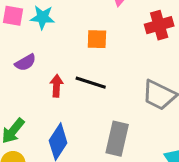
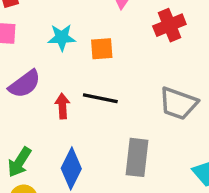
cyan star: (43, 17) -> (62, 37), moved
purple semicircle: (25, 62) -> (25, 84), size x1.4

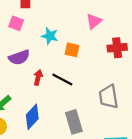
gray trapezoid: (178, 103) -> (109, 97), turned 45
gray rectangle: (137, 157) -> (74, 122), turned -40

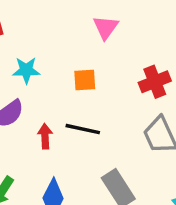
cyan star: (50, 36) -> (26, 70), moved
red cross: (117, 48) -> (155, 82), moved

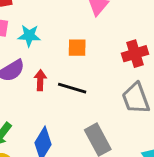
red arrow: (45, 136) -> (40, 80), moved

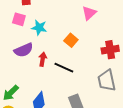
orange square: (77, 48) -> (71, 40), turned 32

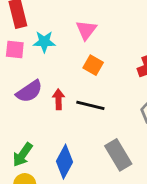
pink triangle: (89, 13) -> (86, 30), moved
cyan star: (39, 28) -> (44, 42), moved

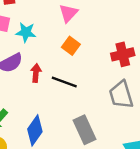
cyan star: (44, 42) -> (26, 32), moved

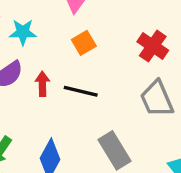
orange square: (71, 46) -> (84, 43), turned 30
red cross: (123, 54) -> (153, 46), turned -35

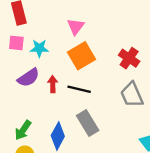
orange square: (84, 43) -> (81, 56), size x1.6
gray rectangle: (115, 150) -> (88, 123), moved

